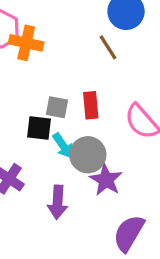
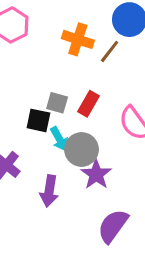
orange cross: (26, 43) -> (78, 39), moved
brown line: (108, 47) -> (110, 51), turned 65
red rectangle: (91, 105) -> (88, 104), turned 30

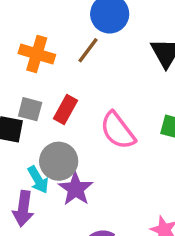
orange cross: (78, 39) -> (37, 54), moved
cyan arrow: (59, 139) -> (38, 180), moved

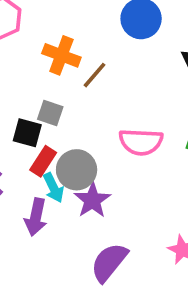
brown line: (88, 50) -> (94, 75), moved
red rectangle: (66, 110) -> (43, 161), moved
pink semicircle: (118, 131) -> (141, 142), turned -54

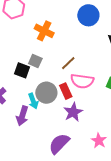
brown line: (94, 75) -> (68, 63), moved
red rectangle: (43, 161) -> (66, 91), moved, turned -63
purple star: (92, 200) -> (73, 112), moved

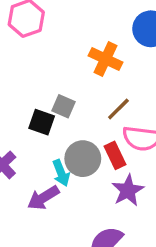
orange cross: (44, 31) -> (105, 59), moved
purple arrow: (22, 116) -> (43, 198), turned 42

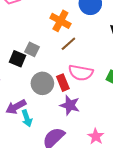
brown line: (118, 109) -> (68, 44), moved
cyan arrow: (61, 173) -> (27, 118), moved
purple star: (128, 190) -> (70, 105), turned -30

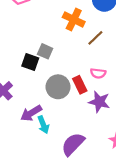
brown line: (68, 44) -> (95, 38), moved
pink semicircle: (81, 73) -> (98, 73), size x0.6
purple star: (70, 105) -> (99, 102), moved

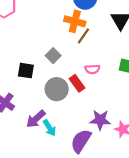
orange cross: (74, 19) -> (75, 21), moved
gray square: (45, 51) -> (53, 56), moved, turned 32
purple star: (99, 102) -> (100, 120), moved

